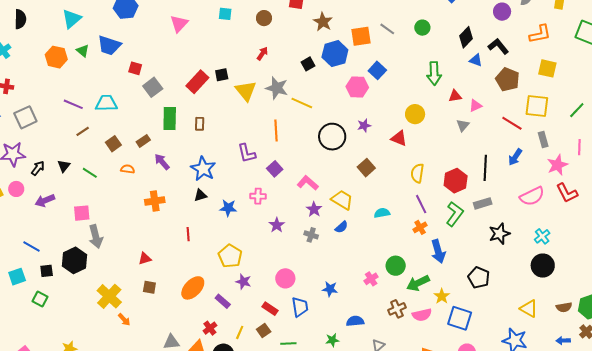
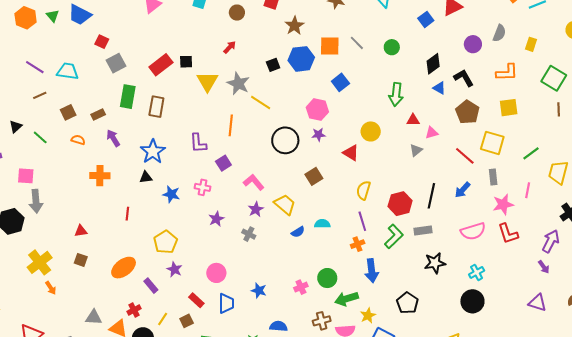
yellow square: (547, 68) -> (509, 108), turned -30
pink hexagon: (357, 87) -> (317, 110), moved
brown rectangle: (200, 124) -> (156, 107), size x1.5
blue semicircle: (341, 227) -> (298, 232), moved

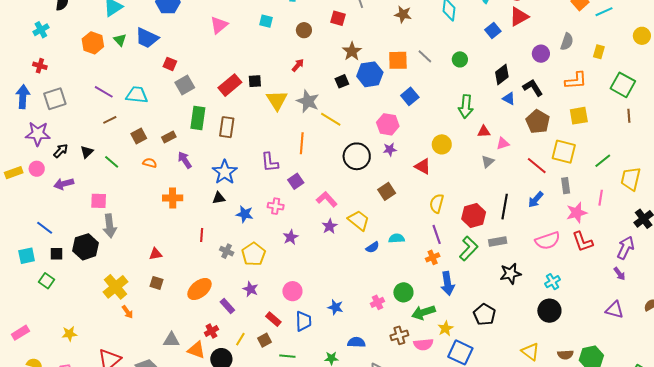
brown star: (294, 26) -> (352, 51), moved
gray cross: (249, 234) -> (227, 251), moved
yellow pentagon: (165, 242) -> (254, 254), moved

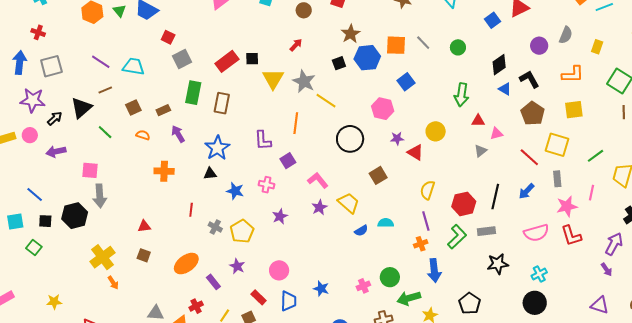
purple star: (390, 149) -> (397, 138), moved
black triangle: (87, 152) -> (81, 108), moved, size x1.6

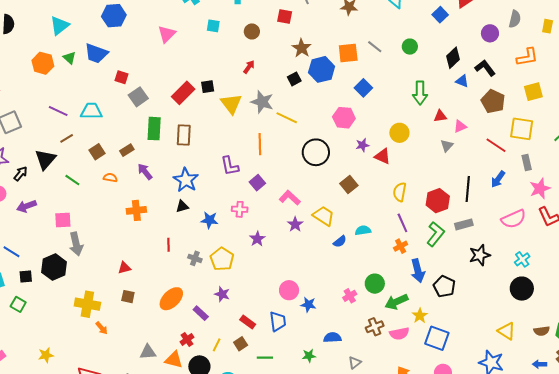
yellow cross: (103, 257) -> (87, 304), turned -35
pink circle: (279, 270) -> (289, 290), moved
black pentagon: (470, 303) -> (444, 286), moved

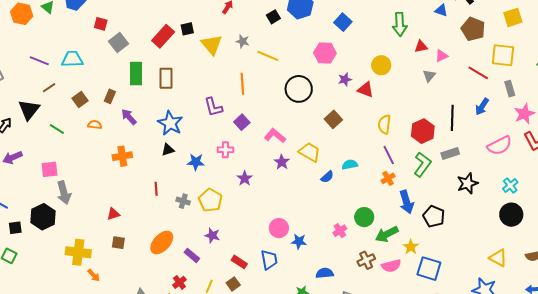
gray star: (262, 102) -> (243, 41), size x0.6
brown rectangle: (127, 150) -> (110, 96), turned -32

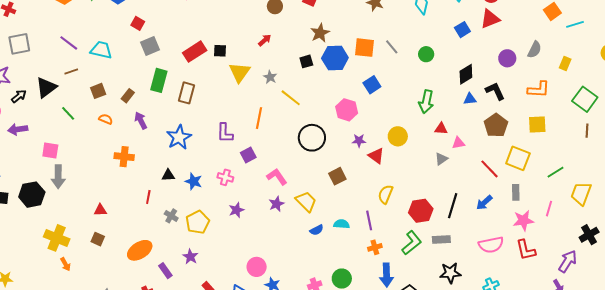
blue triangle: (441, 10) -> (470, 99), turned -40
black triangle: (168, 150) -> (168, 175), moved
purple line: (389, 155) -> (369, 220), moved

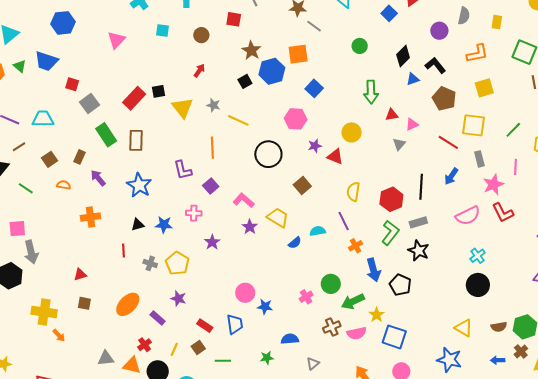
gray line: (392, 47) -> (314, 26), moved
green rectangle: (159, 80) -> (106, 135), turned -35
black star: (450, 273) -> (419, 251), moved, turned -30

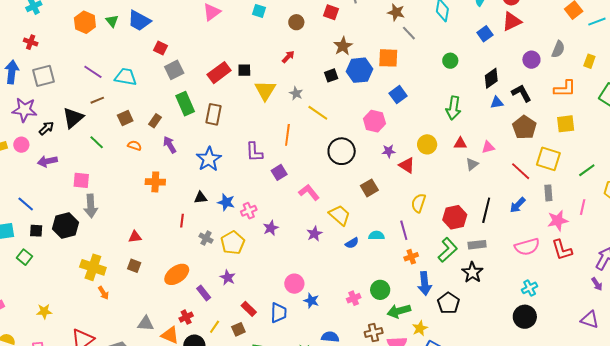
red triangle: (392, 115) -> (460, 143), moved
pink cross: (194, 213) -> (249, 211), moved, turned -35
purple star: (250, 227) -> (314, 234), moved

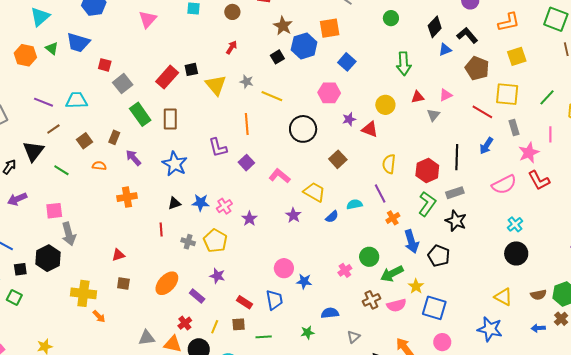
brown square: (238, 329) -> (239, 324), turned 32

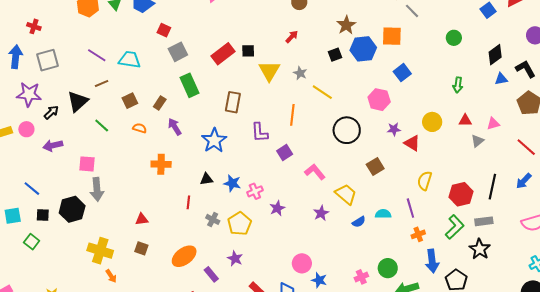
green arrow: (404, 64) -> (458, 85), size x0.7
brown rectangle: (170, 119) -> (233, 102), moved

